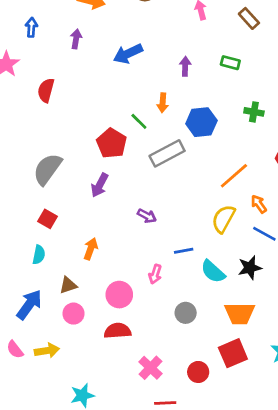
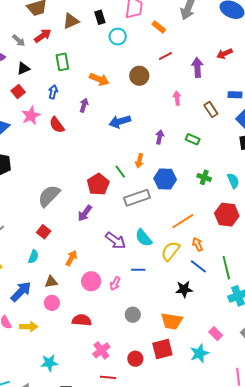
red semicircle: (46, 90) -> (57, 125), moved, turned -60
purple arrow: (147, 216) -> (116, 241), size x1.5
cyan semicircle: (213, 272) -> (144, 238), moved
pink circle: (119, 295) -> (91, 281), moved

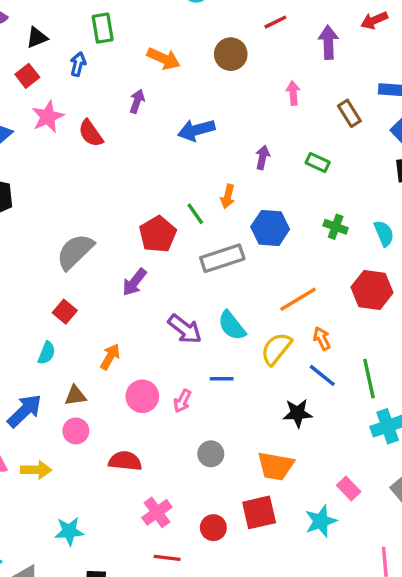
blue arrow: (53, 92) -> (78, 64), moved

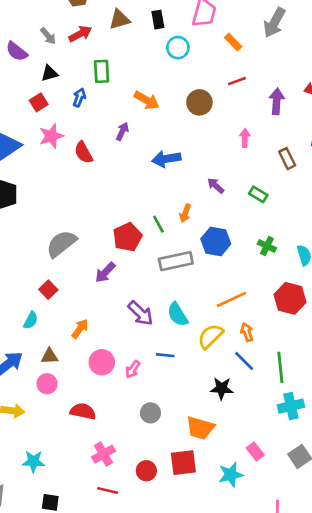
purple arrow: (262, 157) -> (216, 186), turned -66

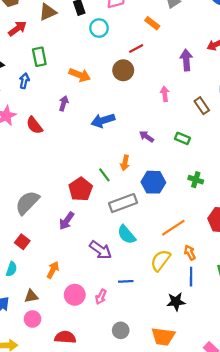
orange rectangle: (233, 42) -> (152, 23), moved
red line: (237, 81) -> (136, 48), moved
cyan semicircle: (178, 314) -> (127, 235), moved
blue line: (244, 361) -> (191, 277), turned 54

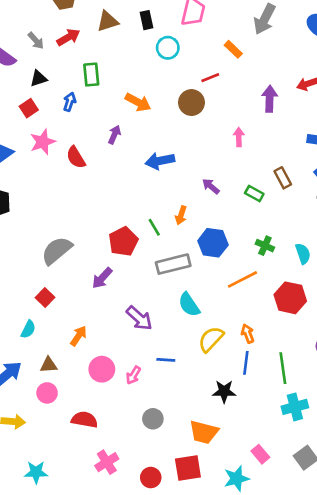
brown rectangle: (202, 106) -> (283, 178), moved
orange line: (173, 228) -> (243, 279), moved
cyan semicircle: (127, 235) -> (189, 305), moved

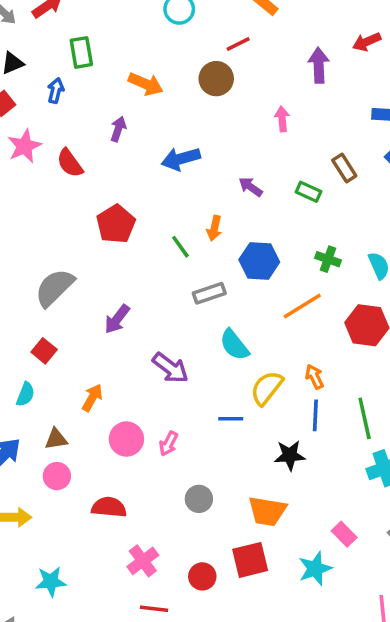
red pentagon: (123, 241) -> (116, 224), moved
gray rectangle: (173, 264) -> (209, 293), size x0.7
blue line: (166, 360) -> (231, 419), moved

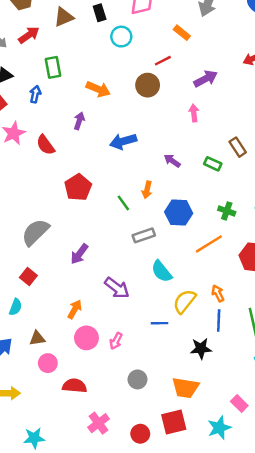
purple arrow: (319, 65) -> (206, 79), moved, turned 65
orange arrow: (92, 398) -> (75, 309), moved
pink circle: (57, 476) -> (48, 363), moved

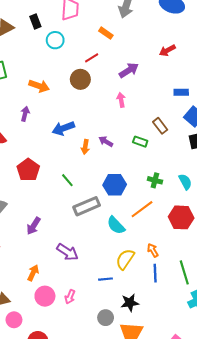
orange arrow: (147, 190) -> (85, 147), moved
gray rectangle: (144, 235) -> (87, 206), size x1.4
cyan semicircle: (162, 271) -> (116, 225), moved
black star: (201, 349) -> (130, 303), moved
gray circle: (137, 379) -> (106, 318), moved

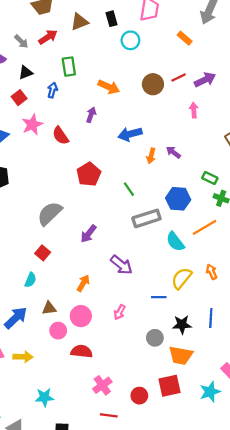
red line: (92, 58) -> (179, 78), moved
green rectangle: (140, 142) -> (210, 178), moved
blue line: (155, 273) -> (211, 318), moved
pink circle: (45, 296) -> (81, 316), moved

